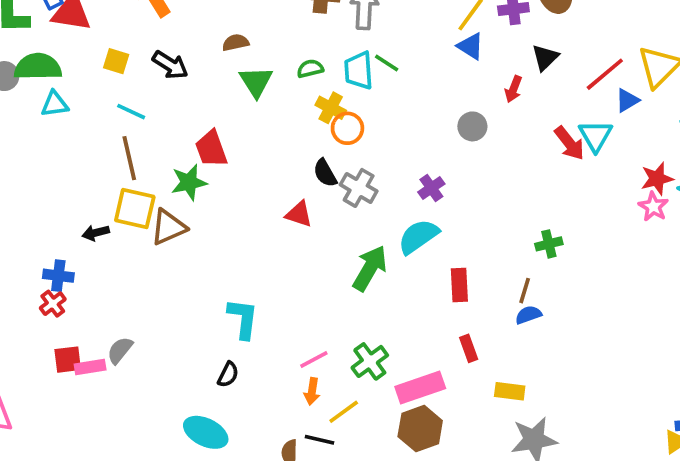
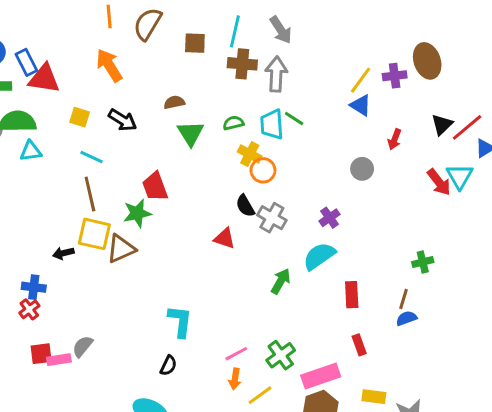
black triangle: (545, 57) -> (442, 124), moved
green arrow: (370, 268) -> (281, 281), size x0.7
yellow rectangle: (510, 391) -> (374, 397), moved

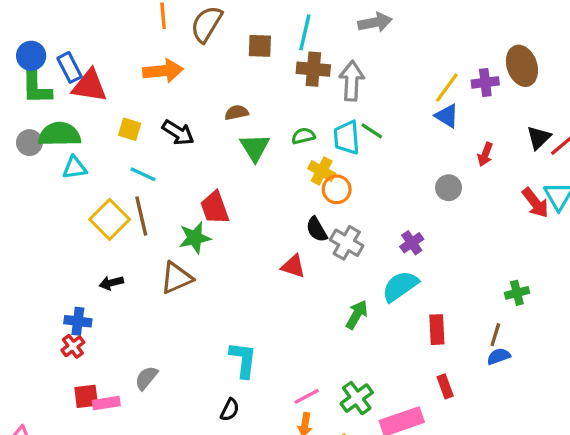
gray arrow: (281, 30) -> (375, 22), moved, turned -68
orange arrow: (109, 65) -> (163, 71), turned 116
yellow square: (94, 234) -> (110, 219), moved, turned 32
gray semicircle: (83, 346) -> (146, 378), moved

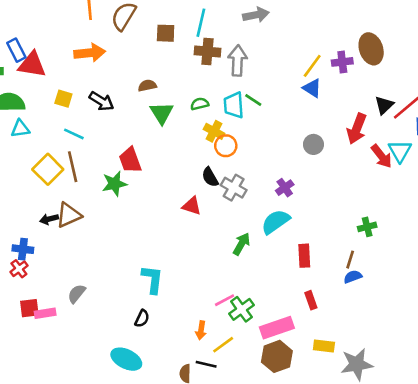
red arrow: (485, 154) -> (357, 129), moved, size x1.6
brown triangle: (176, 278) -> (69, 215), moved
pink line: (307, 396) -> (224, 300), moved

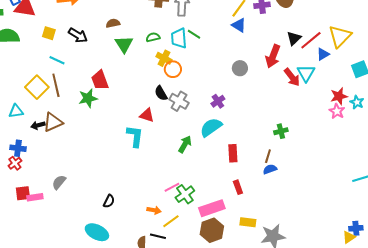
cyan triangle: (20, 129) -> (16, 111), moved
cyan L-shape: (152, 279) -> (135, 136), moved
orange arrow: (201, 330) -> (154, 210), turned -88

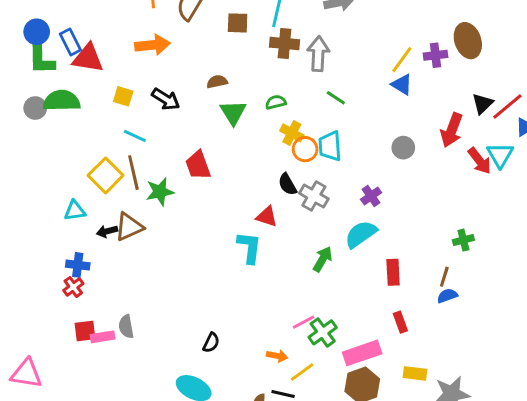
cyan trapezoid: (179, 38) -> (330, 146), moved
green star: (88, 98) -> (160, 192), moved
gray semicircle: (59, 182) -> (126, 327), moved, turned -49

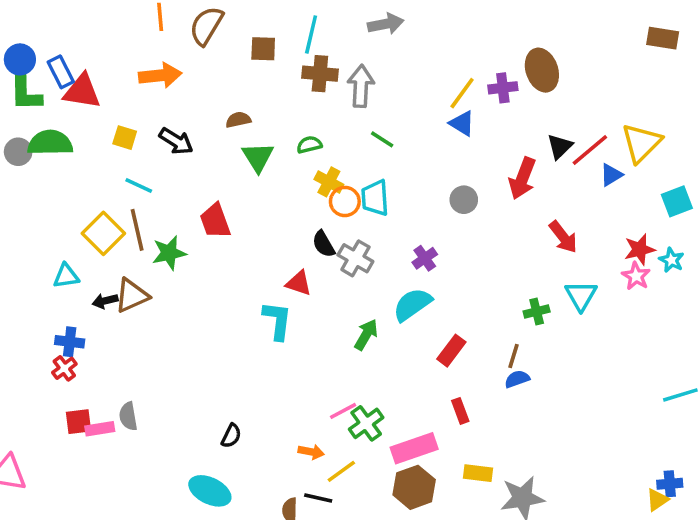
cyan triangle: (500, 155) -> (581, 296), moved
red arrow: (480, 161) -> (563, 237), moved
red rectangle: (393, 272) -> (451, 351), turned 40

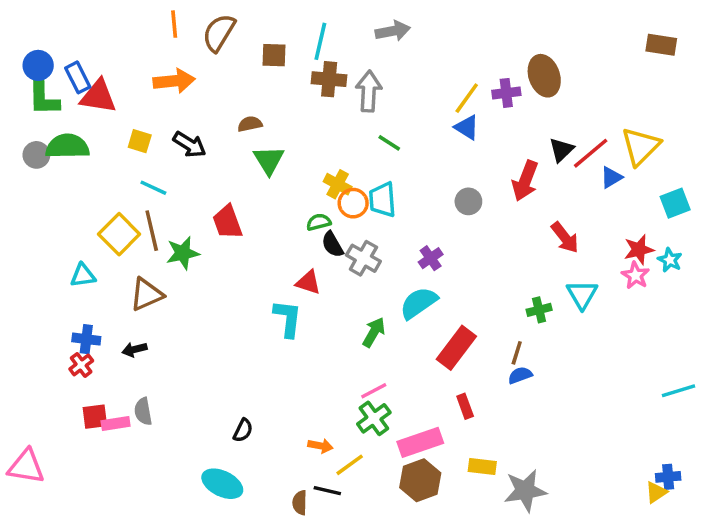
green semicircle: (309, 145) -> (319, 222), moved
black arrow: (105, 301) -> (135, 349), moved
red rectangle: (451, 351) -> (456, 348), size x1.4
pink line: (343, 411) -> (374, 391), moved

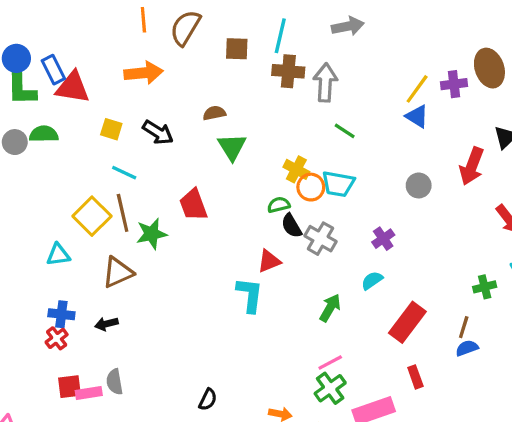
green semicircle: (67, 146) -> (44, 134), size x0.7
cyan trapezoid: (382, 200) -> (338, 184), turned -76
red triangle: (308, 282) -> (269, 261), turned -40
cyan semicircle: (419, 303) -> (372, 280), size x0.6

